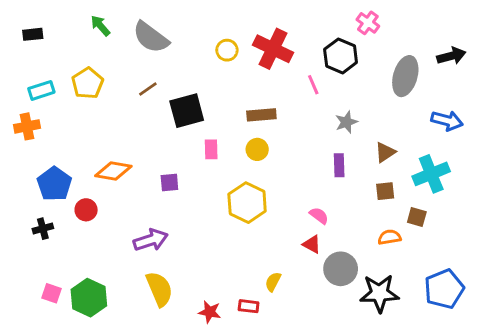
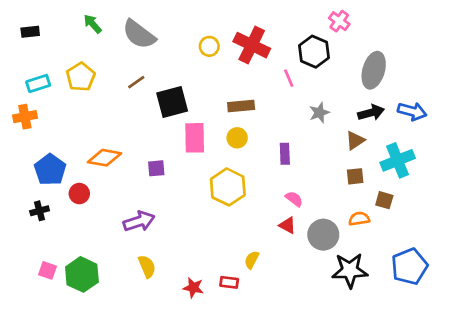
black arrow: (451, 56) -> (371, 113), moved
pink rectangle: (211, 149) -> (195, 138), size x1.6
purple rectangle: (339, 165) -> (285, 154), moved
gray circle: (341, 269) -> (323, 235), moved
yellow semicircle: (159, 289) -> (147, 266), size x0.7

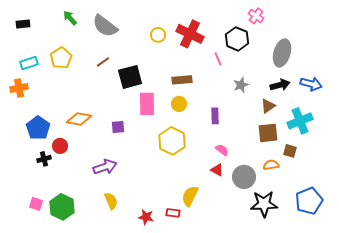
brown square: (355, 176) -> (268, 133), size x1.5
black cross: (40, 211) -> (44, 159), moved
yellow semicircle: (252, 260) -> (190, 196), size x1.5

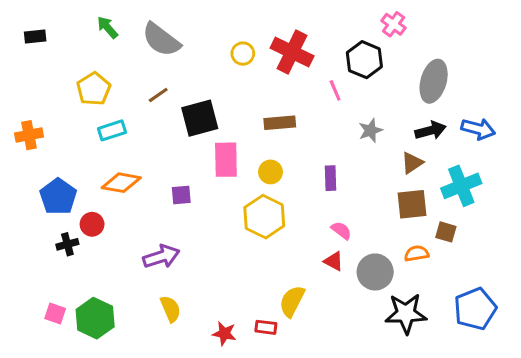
cyan rectangle: (29, 63) -> (112, 130), moved
yellow circle: (179, 104) -> (270, 172), moved

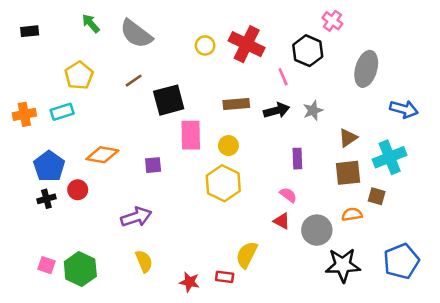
cyan rectangle: (112, 130) -> (62, 112), moved
black arrow: (430, 130) -> (277, 110), moved
purple rectangle: (330, 178) -> (297, 159), moved
black cross: (67, 244) -> (46, 199), moved

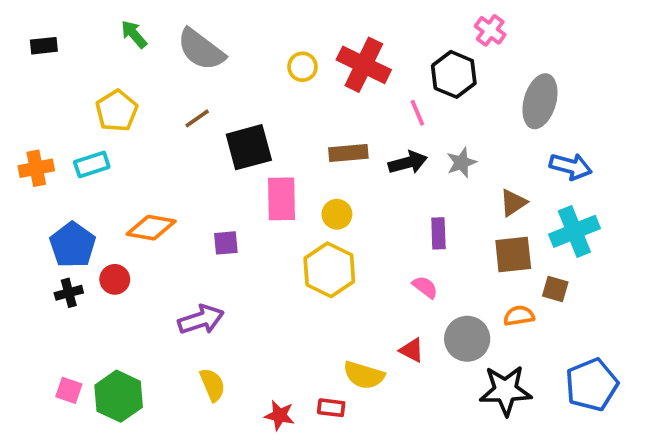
blue arrow: (404, 109) -> (571, 166), moved
red triangle: (282, 221) -> (412, 350), moved
yellow semicircle: (247, 255) -> (364, 375), turned -100

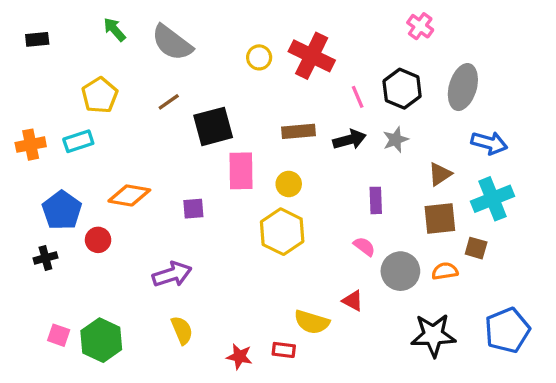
black hexagon: (454, 74) -> (402, 89), moved
black cross: (69, 293) -> (45, 258), moved
gray circle: (467, 339) -> (400, 271), moved

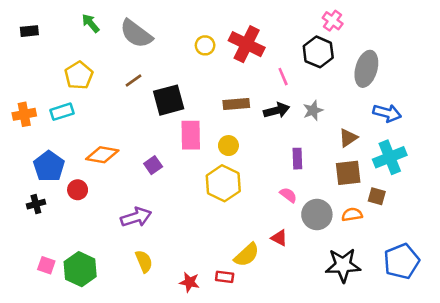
black hexagon: (402, 89) -> (318, 52), moved
purple square: (193, 209) -> (153, 165), turned -30
yellow semicircle: (312, 322) -> (247, 255), turned -60

